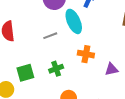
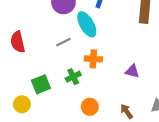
orange cross: (86, 54) -> (93, 59), moved
purple triangle: (111, 69) -> (132, 71), turned 32

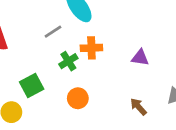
green cross: (73, 77) -> (68, 61), moved
orange circle: (90, 107) -> (78, 98), moved

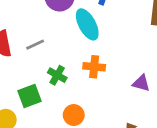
gray line: (53, 32) -> (35, 45), moved
green cross: (68, 61) -> (57, 75), moved, turned -36

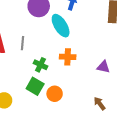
gray line: (35, 45) -> (23, 43), turned -56
green square: (29, 96) -> (35, 86), moved, turned -36

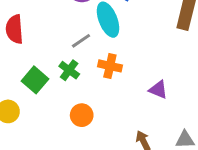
gray line: (23, 43) -> (81, 41), moved, turned 40
green square: (35, 86) -> (35, 80), moved

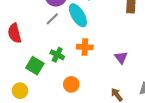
gray line: (81, 41) -> (52, 19), moved
purple triangle: (158, 90) -> (121, 58), turned 40

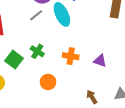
orange cross: (85, 47) -> (71, 56), moved
purple triangle: (121, 58) -> (100, 61), turned -40

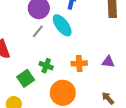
green square: (14, 60) -> (26, 78), turned 30
orange circle: (48, 82) -> (63, 93), size x1.6

